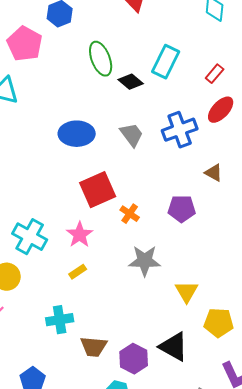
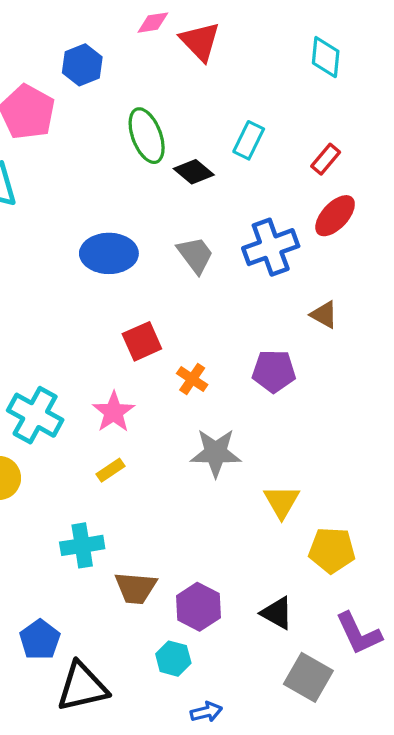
cyan rectangle: (166, 62) -> (249, 140), size x0.7
red square: (98, 190) -> (142, 341), size x0.7
black triangle: (174, 347) -> (277, 613), moved, size x0.7

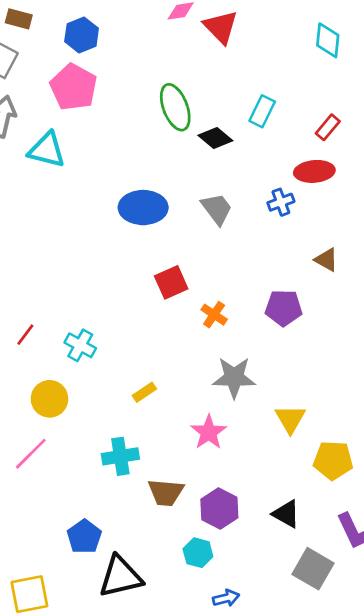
blue hexagon: (82, 65) -> (82, 35), moved
red ellipse: (335, 216) -> (314, 171), moved, turned 42
blue cross: (271, 247) -> (281, 202), size x0.6
pink star: (114, 412) -> (209, 432), moved
cyan cross: (35, 415) -> (80, 345), size x0.7

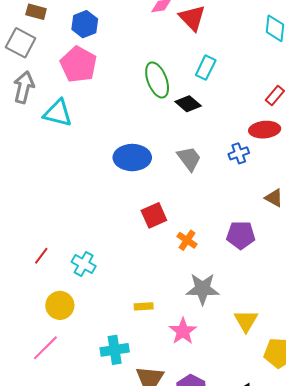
cyan rectangle: (262, 111) -> (206, 68), moved
yellow rectangle: (144, 392) -> (144, 306), moved, turned 30

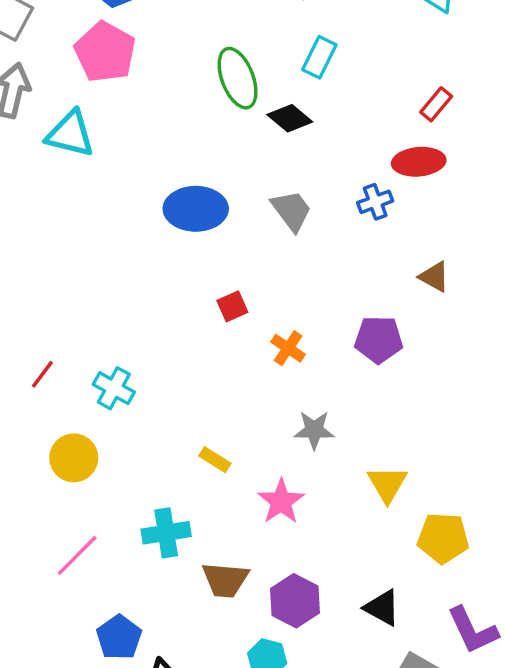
red square: (154, 215) -> (232, 306), size x0.7
gray star: (203, 289) -> (314, 430), size x0.7
yellow rectangle: (144, 306) -> (215, 460), turned 36
pink line: (45, 348) -> (77, 555), moved

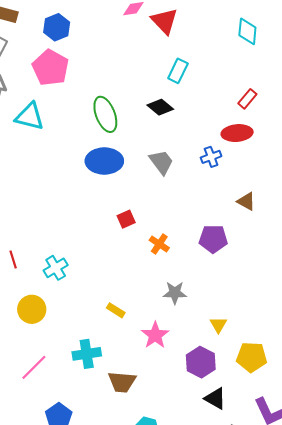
green ellipse: (238, 78) -> (105, 114), moved
red line: (42, 374) -> (13, 260), turned -54
cyan cross: (114, 388) -> (56, 268), turned 30
yellow triangle: (387, 484) -> (218, 325), size x0.7
purple hexagon: (295, 601) -> (201, 362), moved

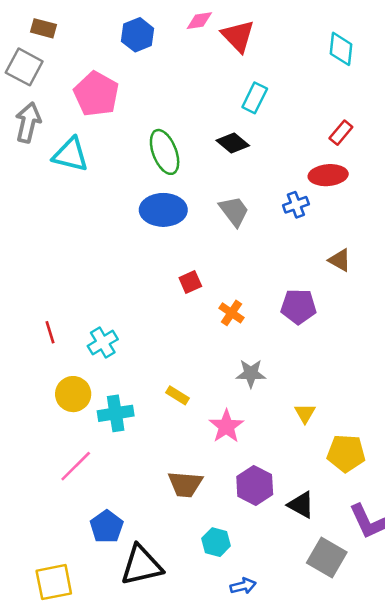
blue hexagon: (57, 27) -> (138, 35), moved
cyan cross: (87, 354) -> (116, 413), moved
purple hexagon: (201, 362) -> (255, 485), moved

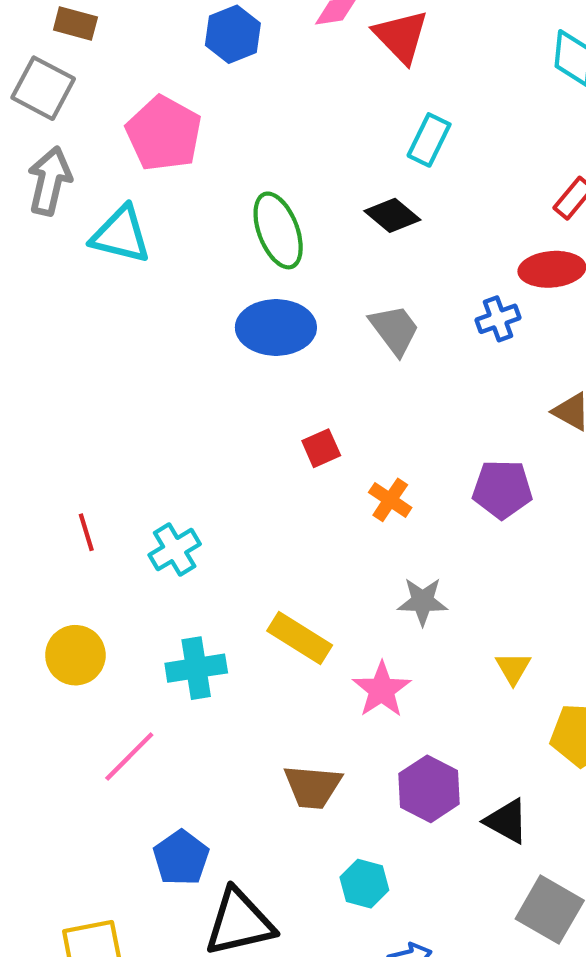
yellow circle: (73, 394) -> (75, 655), moved
yellow rectangle: (177, 395) -> (300, 638), size x1.6

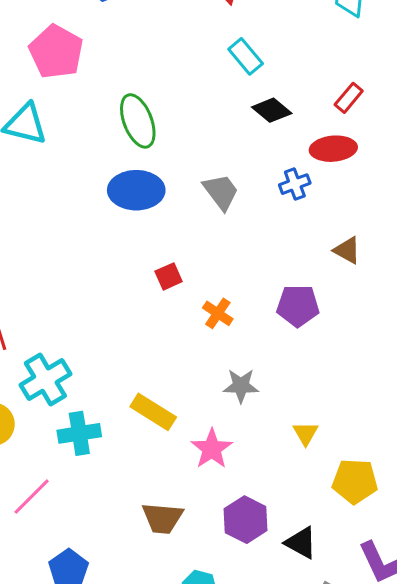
cyan rectangle: (429, 140) -> (246, 56), turned -66
black diamond: (392, 215) -> (272, 110), moved
cyan cross: (175, 550) -> (45, 380), moved, size x1.4

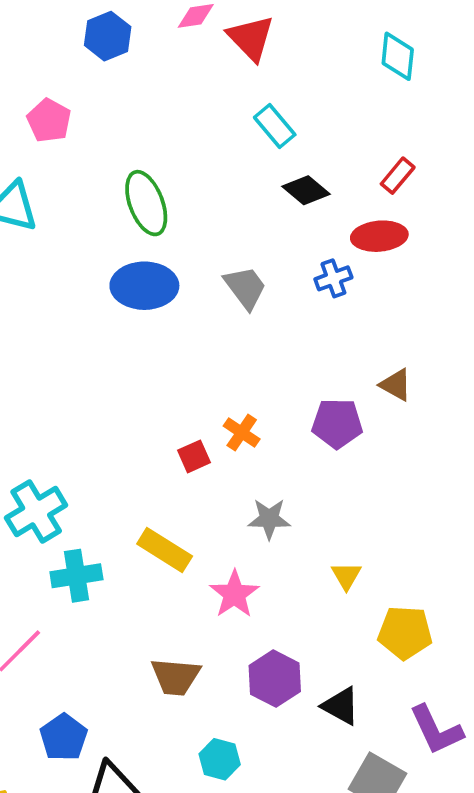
pink pentagon: (56, 52) -> (49, 121), size x0.7
brown triangle: (347, 250) -> (396, 385), moved
red square: (169, 276) -> (194, 456), moved

